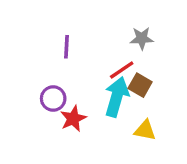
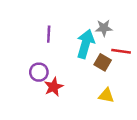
red line: (122, 70) -> (121, 51), moved, turned 42
cyan arrow: (117, 97) -> (85, 44), moved

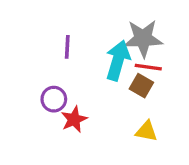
gray star: (104, 28) -> (143, 38), size x1.6
red line: (121, 51) -> (148, 67), moved

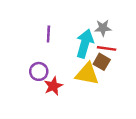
gray star: (143, 38) -> (103, 28), size x0.6
yellow triangle: (146, 131) -> (87, 74), moved, size x1.5

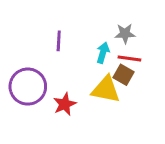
cyan arrow: (85, 44) -> (103, 53), size x0.6
purple circle: (39, 71) -> (28, 87), moved, size x1.6

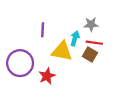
yellow triangle: (106, 89) -> (62, 51), moved

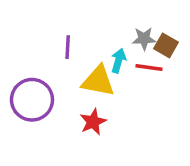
brown square: (90, 55) -> (166, 45), moved
red star: (47, 76) -> (93, 122), moved

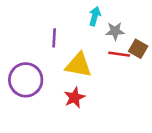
brown square: (166, 45) -> (138, 49), moved
cyan arrow: (118, 61) -> (95, 16), moved

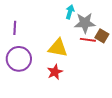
gray star: (115, 31) -> (85, 23), size x1.5
purple line: (54, 38) -> (15, 28), moved

